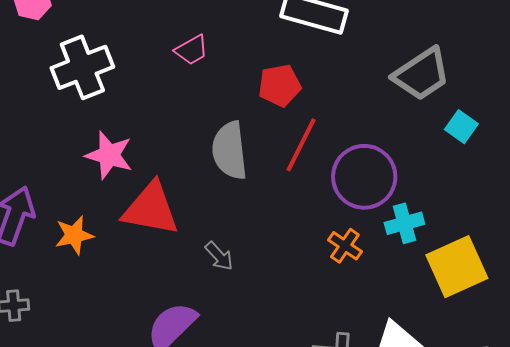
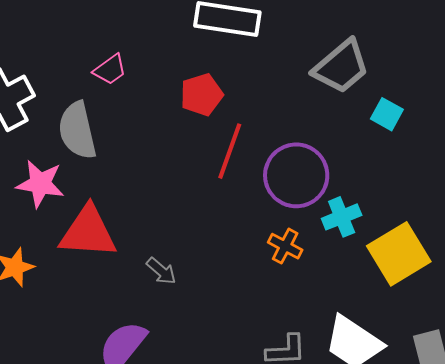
gray semicircle: (230, 151) -> (77, 131), moved

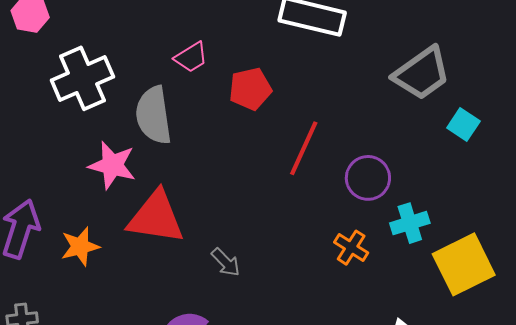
red pentagon: (202, 95) -> (250, 89), moved
purple circle: (296, 175) -> (368, 178), size x0.7

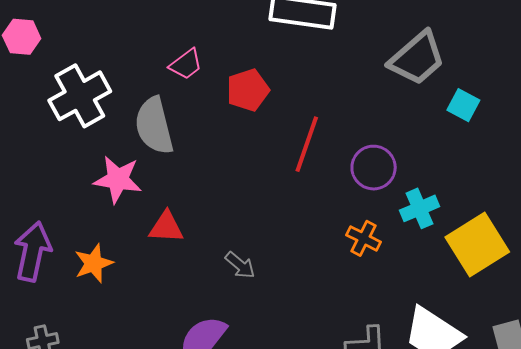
red triangle: (156, 217) -> (166, 227), size x0.6

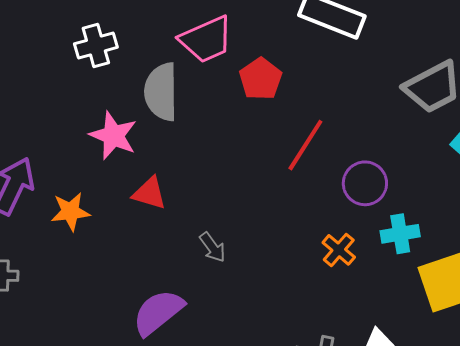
pink trapezoid: (186, 64) -> (206, 39), size x1.6
red pentagon: (248, 90) -> (261, 79), turned -30
white cross: (80, 96) -> (96, 46), size x0.7

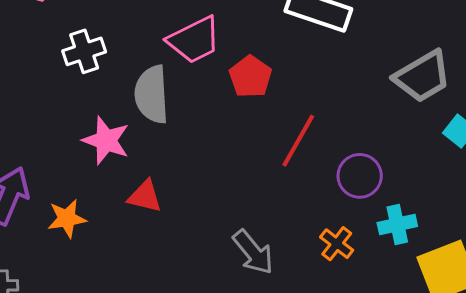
gray arrow: (212, 247) -> (253, 252), moved, size x1.5

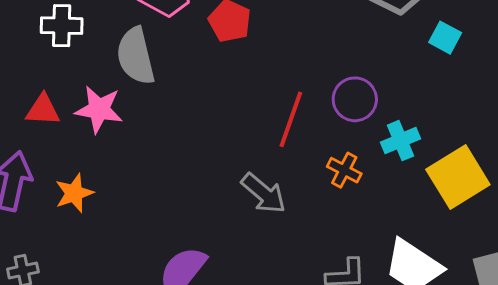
white cross: (84, 51) -> (62, 26), turned 30
red line: (298, 141) -> (291, 119), moved
red triangle: (145, 196) -> (43, 110), moved

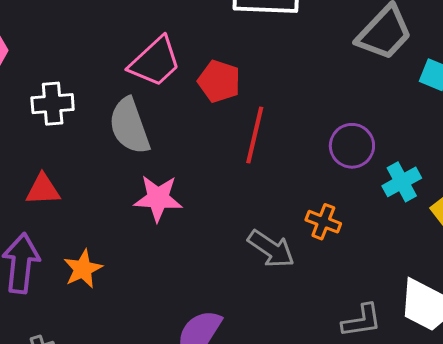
pink star: (99, 109) -> (158, 198), moved
red line: (291, 119) -> (255, 135), moved
orange cross: (344, 170) -> (323, 222), moved

